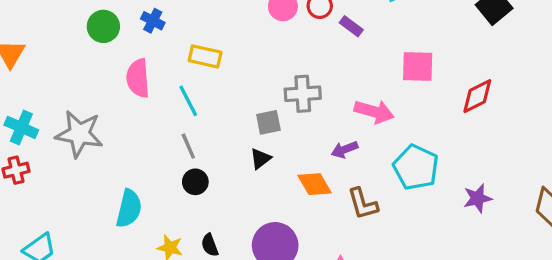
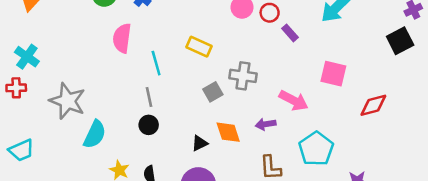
yellow rectangle: (205, 56) -> (199, 47), moved
gray square: (268, 122) -> (213, 92), turned -30
gray star: (79, 134) -> (67, 101), moved
black triangle: (261, 159) -> (200, 143), moved
orange diamond: (315, 184) -> (228, 132), moved

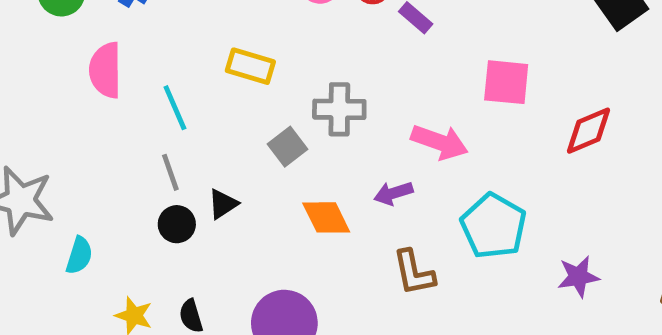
cyan semicircle: (95, 134) -> (79, 255), size x0.7
black triangle: (200, 143) -> (223, 204), moved

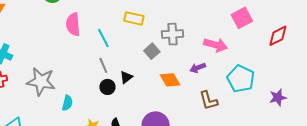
pink square: (506, 82) -> (242, 18), turned -30

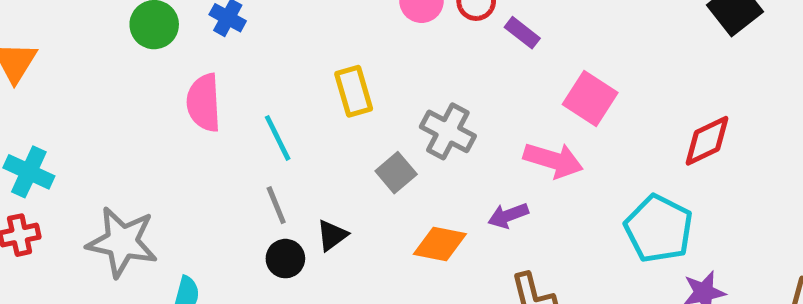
yellow rectangle: (134, 18) -> (354, 91), turned 60
pink square: (242, 18) -> (590, 99), moved, turned -30
gray cross: (173, 34) -> (448, 131), turned 30
cyan pentagon: (241, 79) -> (659, 229), moved
orange diamond: (170, 80) -> (440, 244), turned -50

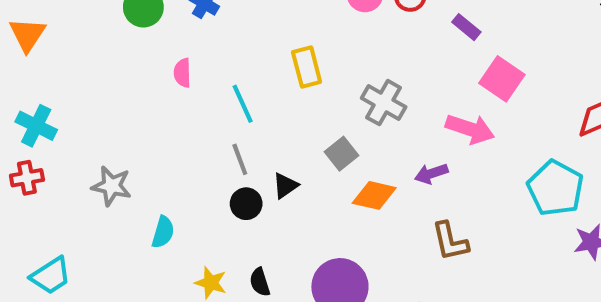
purple rectangle: (522, 33) -> (466, 27), moved
pink semicircle: (204, 103) -> (182, 73), size x0.6
gray square: (396, 173) -> (341, 154), moved
gray star: (122, 242) -> (112, 186), size x0.7

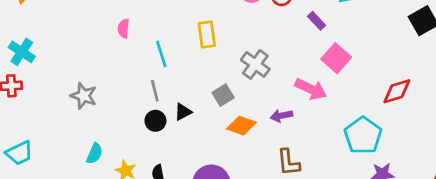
gray star: (112, 186) -> (84, 96), moved
cyan semicircle: (163, 232) -> (94, 154), moved

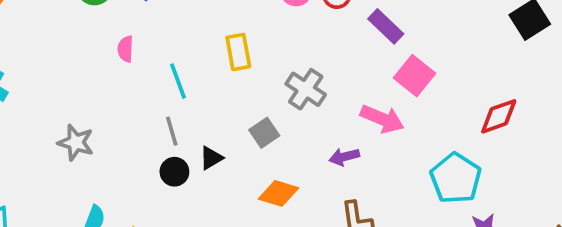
purple rectangle: (317, 21) -> (386, 26), size x1.4
orange diamond: (241, 126) -> (279, 193), moved

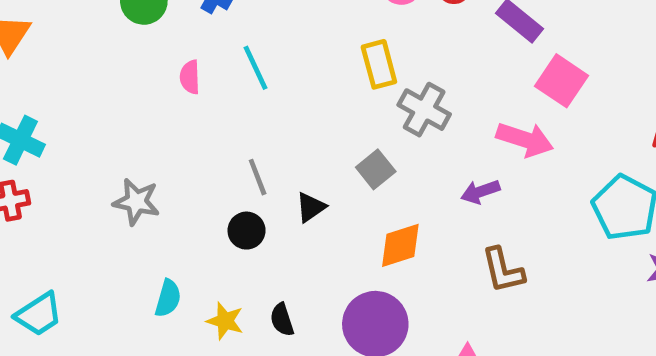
yellow rectangle: (238, 52) -> (379, 64), moved
cyan line: (178, 81) -> (256, 68), moved
black circle: (174, 172) -> (247, 231), moved
orange diamond: (279, 193) -> (400, 245), turned -30

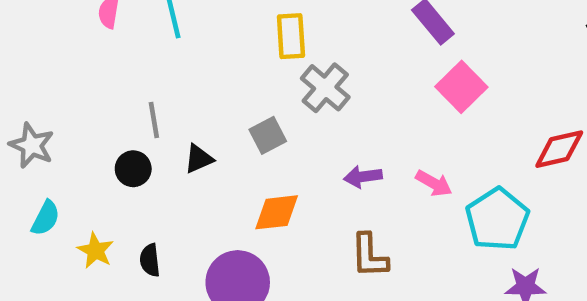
pink arrow: (525, 139) -> (434, 183), moved, size x0.7
gray star: (136, 202) -> (32, 145), moved

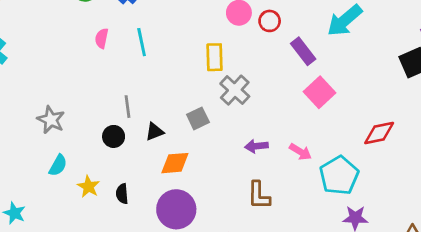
orange diamond: (277, 212) -> (175, 163), moved

